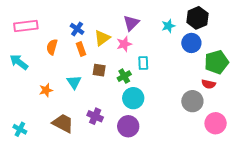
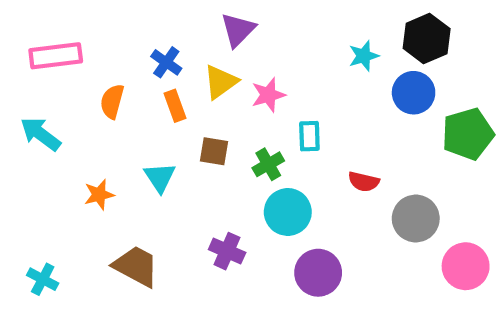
purple triangle: (131, 23) -> (238, 30), moved
red semicircle: (208, 84) -> (364, 182), moved
purple cross: (95, 116) -> (227, 251), moved
purple circle: (128, 126) -> (318, 273), moved

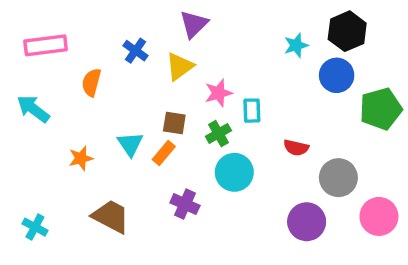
pink star: (268, 95) -> (218, 93), moved
orange rectangle: (175, 106) -> (164, 153), moved, turned 60
purple circle: (318, 273) -> (307, 222), moved

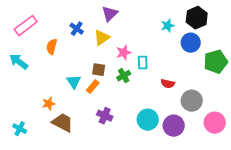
pink rectangle: (46, 45) -> (26, 26), turned -30
orange star: (81, 158) -> (49, 104), moved
cyan circle: (234, 172) -> (148, 120), moved

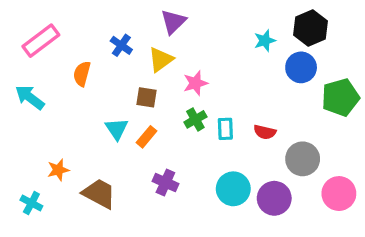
cyan rectangle: (143, 63) -> (225, 129), moved
brown square: (99, 70) -> (147, 97), moved
orange star: (49, 104) -> (58, 170), moved

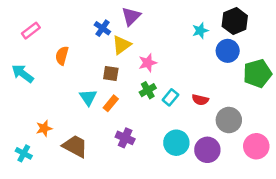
pink rectangle: (41, 41) -> (31, 31), size x0.7
blue cross: (121, 45) -> (102, 28), moved
cyan rectangle: (225, 129) -> (170, 97), turned 42

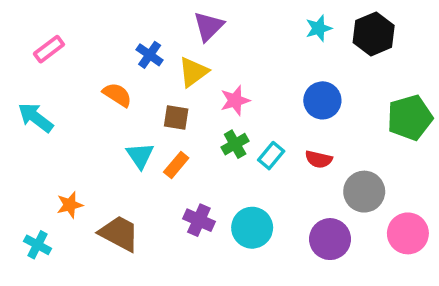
blue cross: (102, 28) -> (150, 55), moved
cyan star: (200, 31) -> (319, 28), moved
blue circle: (228, 51) -> (322, 100), moved
orange semicircle: (62, 56) -> (117, 95), moved, turned 108
cyan circle: (176, 143) -> (252, 228), moved

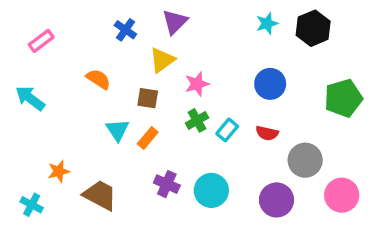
blue cross: (150, 55) -> (125, 30), moved

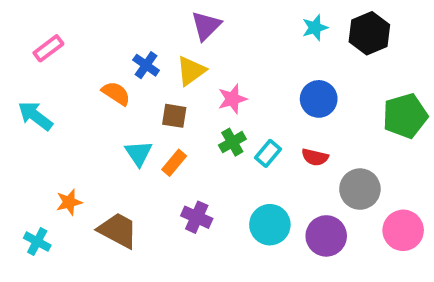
blue cross: (125, 30) -> (146, 65), moved
cyan circle: (211, 190) -> (270, 225), moved

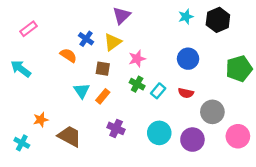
green cross: (232, 142) -> (137, 84), turned -32

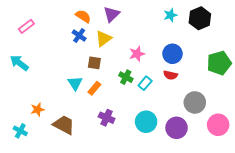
orange semicircle: (68, 55) -> (83, 16), moved
pink star: (137, 59) -> (137, 54), moved
red semicircle: (186, 93) -> (170, 75), moved

